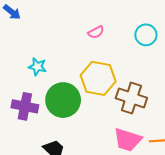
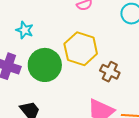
brown cross: (131, 98) -> (110, 72), size x0.7

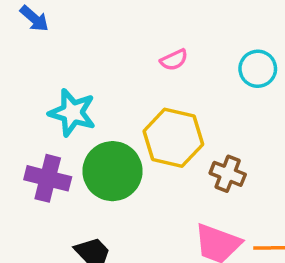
cyan star: (25, 30) -> (72, 113), size x1.5

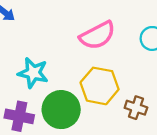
pink semicircle: (174, 60) -> (97, 35), size x2.0

